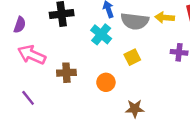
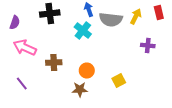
yellow arrow: (165, 18) -> (136, 16), turned 112
yellow square: (132, 57) -> (119, 80), moved
brown star: (135, 109) -> (80, 90), moved

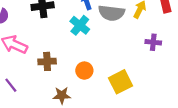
yellow square: (119, 80) -> (121, 82), size x1.5
brown star: (80, 90) -> (62, 95), moved

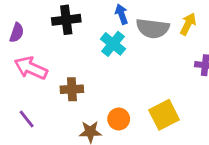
orange circle: (84, 71) -> (119, 119), moved

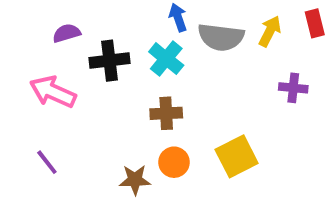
black cross: (66, 20) -> (109, 61), moved
purple semicircle: (17, 33) -> (66, 33), moved, turned -126
brown cross: (72, 89) -> (166, 113), moved

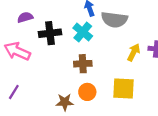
yellow arrow: (270, 31) -> (134, 52), moved
yellow square: (237, 156) -> (123, 89), turned 30
purple line: (47, 162) -> (14, 92), turned 70

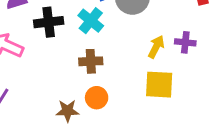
yellow square: (123, 89) -> (159, 85), moved

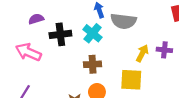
yellow square: (159, 85) -> (131, 80), moved

